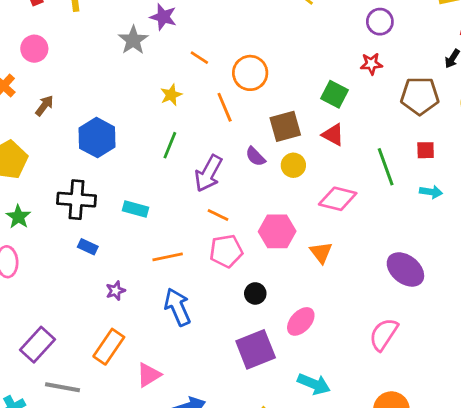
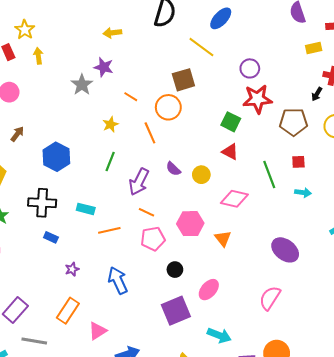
purple circle: (380, 22) -> (250, 68), moved
red star: (371, 64) -> (257, 99), size x1.8
brown square: (285, 126) -> (183, 80), moved
orange line: (168, 257) -> (109, 230), moved

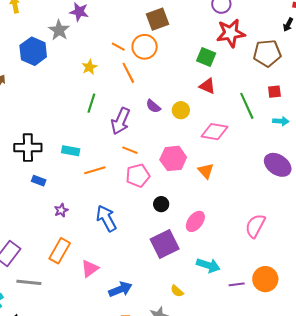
orange line: (131, 97) -> (118, 47), moved
blue hexagon: (56, 157) -> (33, 51), moved
purple ellipse: (285, 250) -> (278, 165), moved

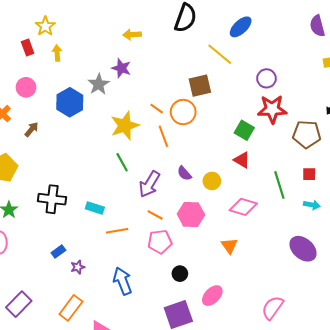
yellow star: (89, 67) -> (125, 126), size x1.8
green line: (91, 103) -> (122, 162), turned -54
pink hexagon: (173, 158) -> (191, 214), moved
blue rectangle: (39, 181) -> (58, 251), moved, turned -64

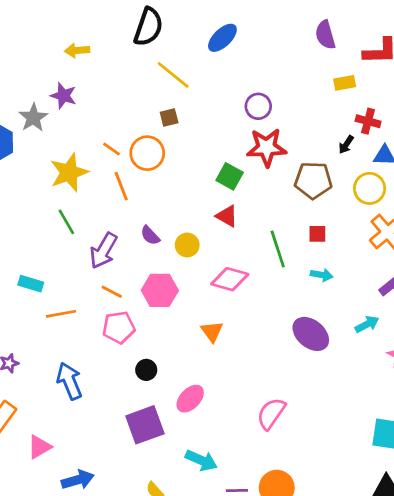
yellow line: (220, 54) -> (173, 75), moved
brown square: (200, 86) -> (169, 117), size x0.6

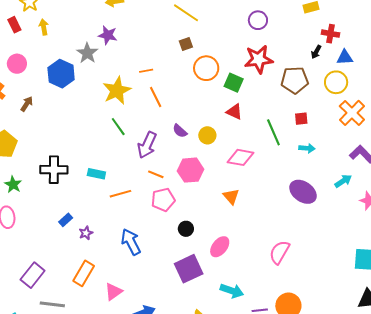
purple circle: (258, 106) -> (258, 20), moved
orange line: (112, 149) -> (146, 71), turned -40
orange circle: (147, 153) -> (206, 68), moved

